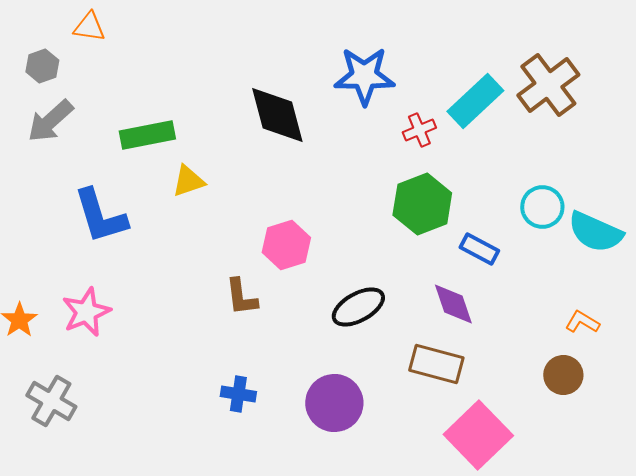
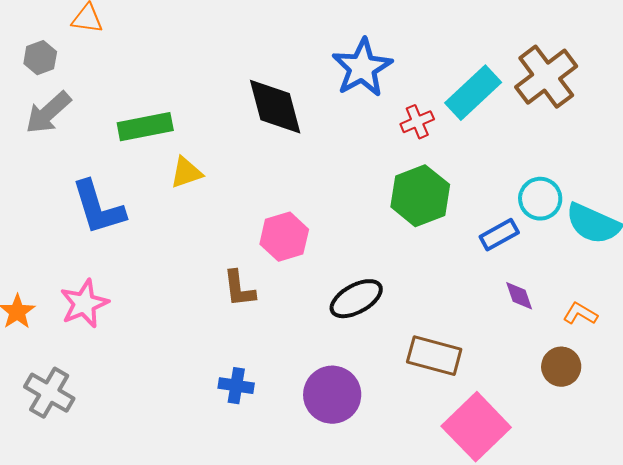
blue star: (364, 76) -> (362, 68), turned -30
blue rectangle: (479, 249) -> (499, 235), moved, turned -57
purple diamond: (453, 304) -> (519, 296), moved, size x0.7

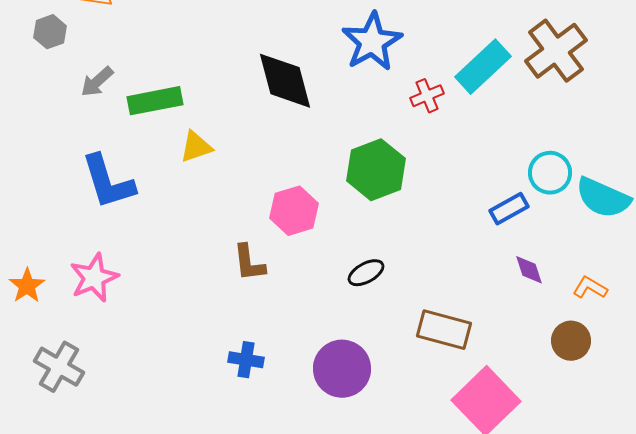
gray arrow: (48, 113) -> (97, 82), moved, size x0.7
green hexagon: (420, 196) -> (376, 170), moved
black ellipse: (356, 299) -> (366, 273), size x0.7

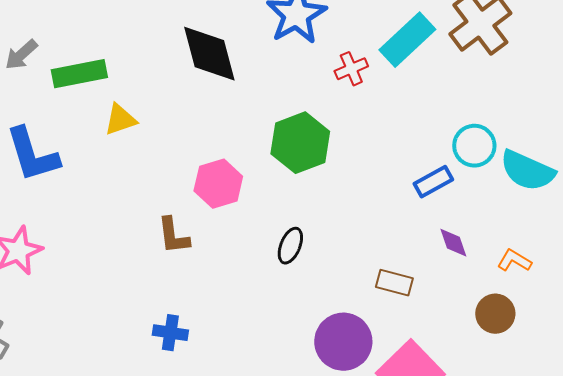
black ellipse: (366, 273) -> (290, 246), turned -39
brown rectangle: (444, 330) -> (394, 283), moved, size x0.7
purple circle: (342, 369) -> (343, 342), moved

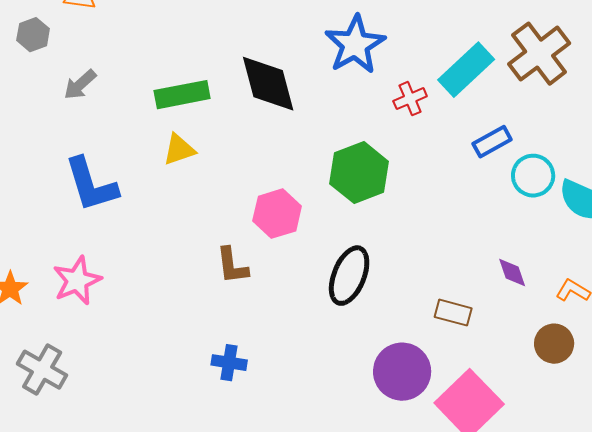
green rectangle: (79, 74) -> (182, 95), moved
blue rectangle: (433, 182) -> (492, 142), moved
black ellipse: (290, 246) -> (349, 276), size x1.6

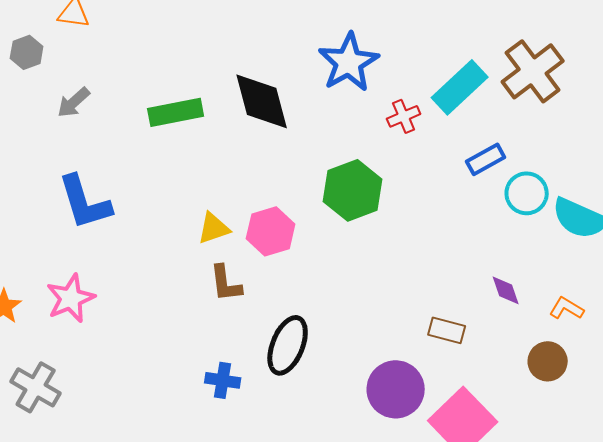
yellow triangle: (179, 150) -> (214, 228), moved
black ellipse: (349, 276) -> (288, 345), moved

